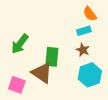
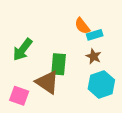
orange semicircle: (90, 14) -> (82, 26), moved

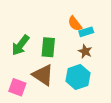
green rectangle: (59, 64) -> (48, 47), moved
cyan hexagon: (101, 84) -> (78, 77), moved

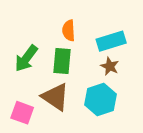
orange semicircle: (75, 24) -> (69, 30), moved, turned 35
cyan rectangle: (86, 32) -> (111, 41), size x1.5

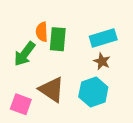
orange semicircle: (69, 30) -> (42, 32), moved
green rectangle: (62, 61) -> (58, 39), moved

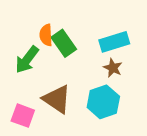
green rectangle: (58, 39) -> (64, 43), turned -40

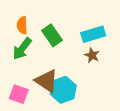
orange semicircle: (46, 35) -> (22, 25), moved
cyan hexagon: (103, 102) -> (63, 90), moved

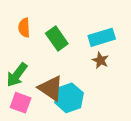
green arrow: (22, 49) -> (17, 75), moved

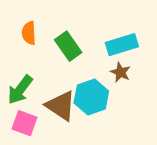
cyan hexagon: (69, 98) -> (91, 97), moved

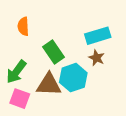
green rectangle: (68, 46) -> (54, 52), moved
brown triangle: (61, 106) -> (49, 85), turned -32

